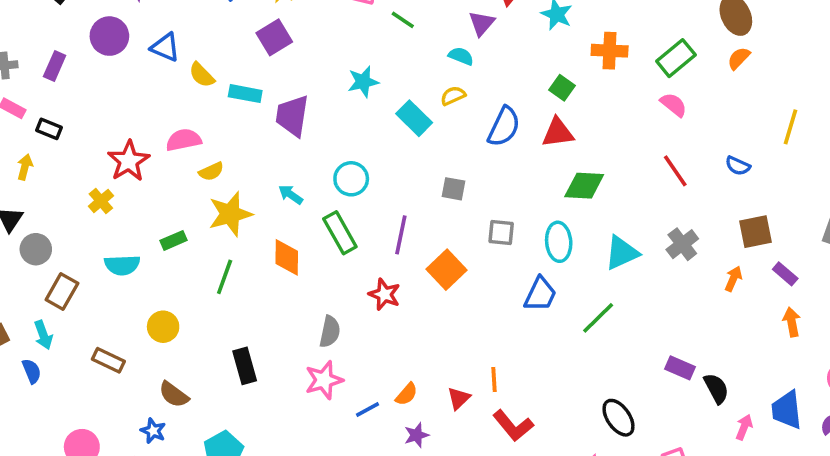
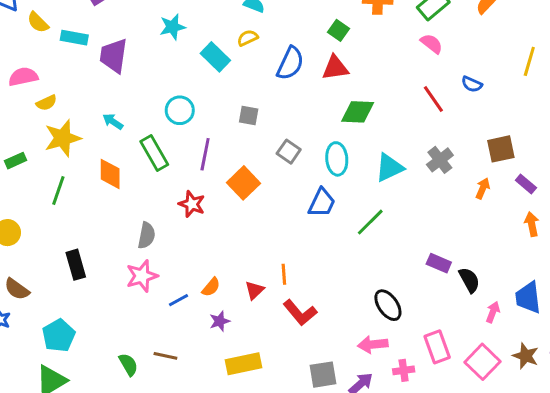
blue semicircle: (738, 166) -> (472, 84), moved
cyan circle: (351, 179) -> (180, 110), moved
gray square: (501, 232) -> (289, 152), turned 30

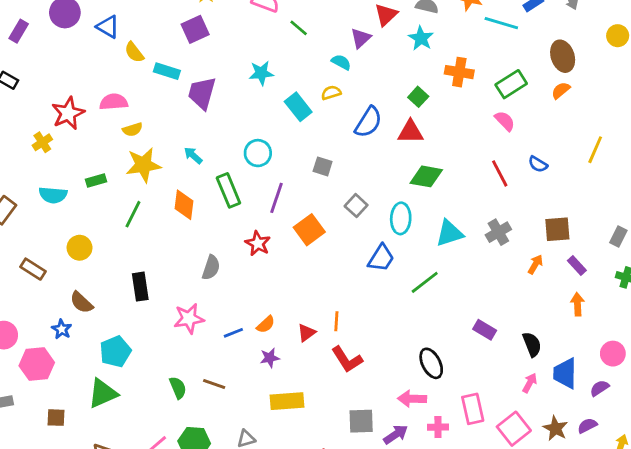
pink star: (142, 276) -> (189, 318), moved
black semicircle: (469, 280) -> (532, 344), moved

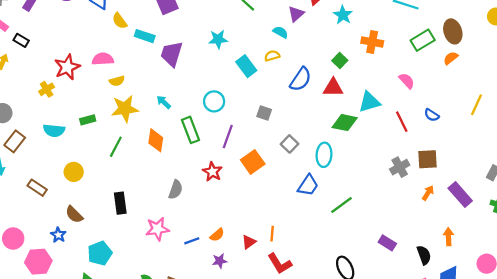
green rectangle: (511, 84) -> (423, 40), moved
brown square: (557, 229) -> (427, 159), moved
cyan triangle: (449, 233) -> (369, 102), moved
purple rectangle: (577, 266) -> (460, 195), size x1.6
orange arrow: (577, 304) -> (448, 237), moved

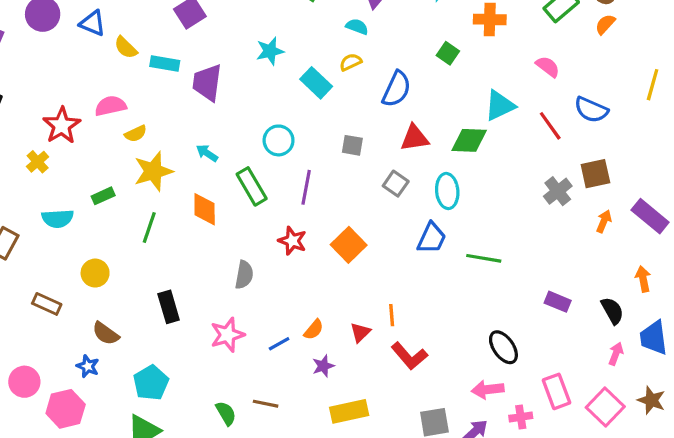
red triangle: (333, 88) -> (415, 138), moved
blue semicircle: (432, 115) -> (591, 110), size x1.5
orange square: (253, 162) -> (349, 245), moved
green line: (342, 205) -> (484, 258), turned 55

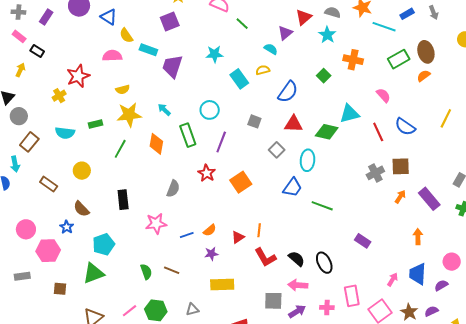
pink semicircle: (111, 106) -> (112, 56), moved
black semicircle: (612, 311) -> (297, 259), moved, turned -30
pink arrow: (488, 390) -> (298, 285), moved

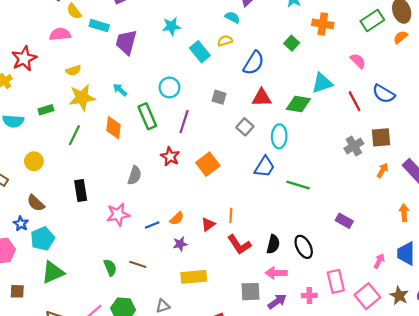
cyan pentagon: (104, 244) -> (43, 239), moved
black semicircle: (297, 259) -> (273, 244), turned 66

